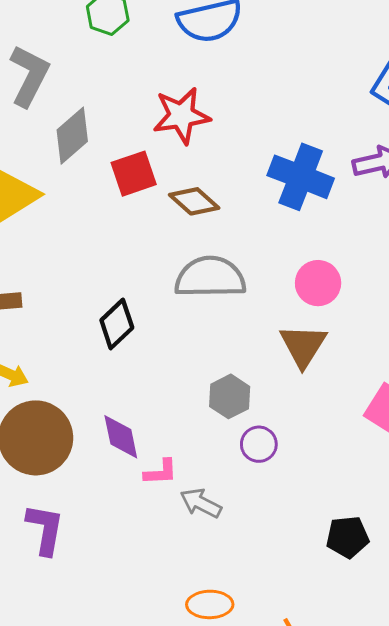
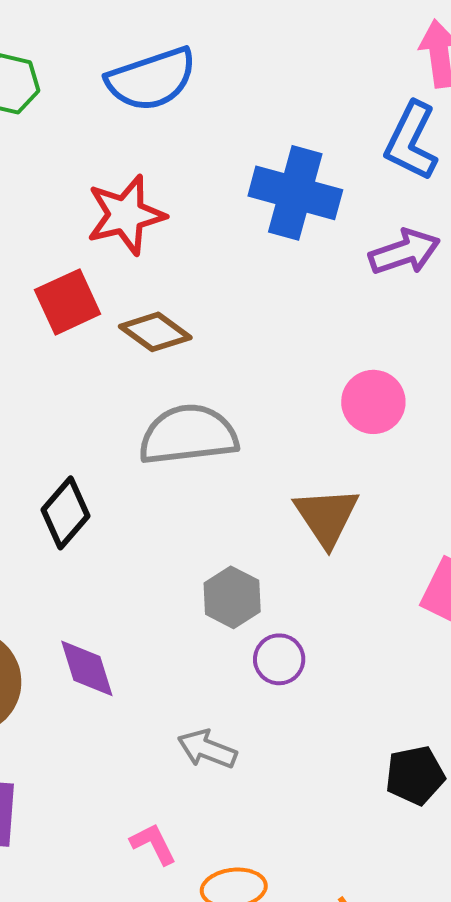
blue cross: (301, 177) -> (295, 193), moved
pink circle: (318, 283) -> (373, 402), moved
pink L-shape: (161, 472) -> (153, 844), moved, turned -108

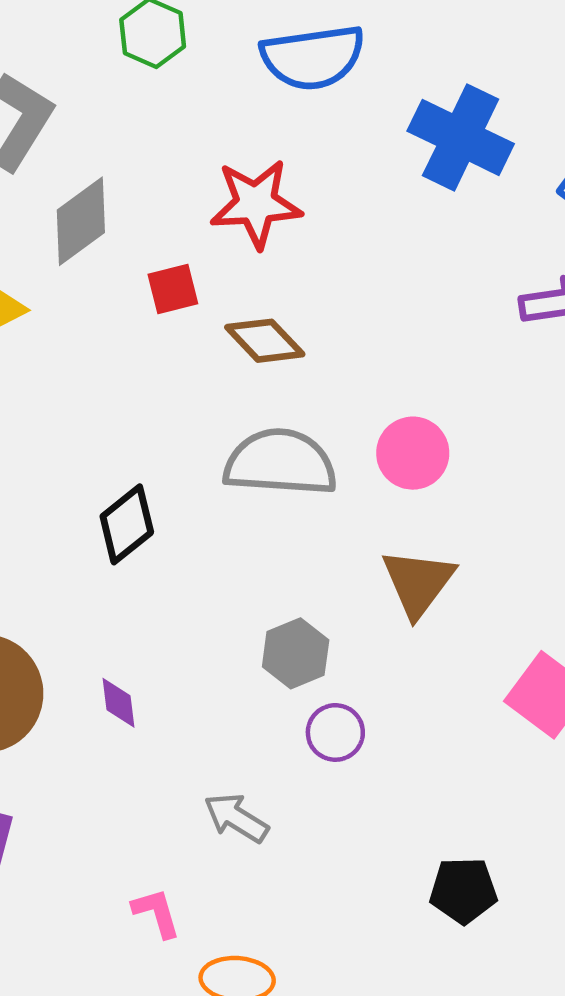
blue cross: (295, 193) -> (461, 137), moved
red square: (68, 302) -> (173, 289), size x0.7
pink circle: (373, 402) -> (413, 453), moved
purple diamond: (87, 668) -> (118, 703), size x0.7

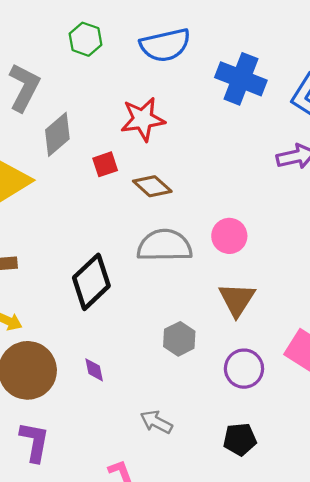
black diamond: (127, 524) -> (91, 282), size x1.4
purple circle: (335, 732) -> (244, 369), moved, size x1.4
black pentagon: (463, 890) -> (240, 439), moved

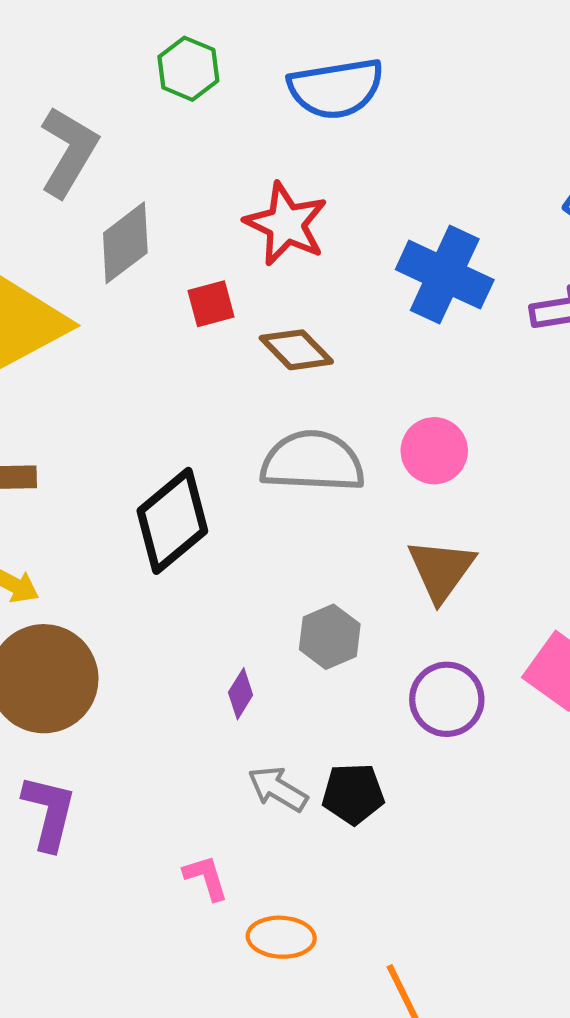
blue cross: (241, 79) -> (445, 275), moved
red star: (143, 119) -> (286, 224), turned 30
purple diamond: (94, 370) -> (241, 694), moved, turned 40
black pentagon: (240, 439) -> (353, 794), moved

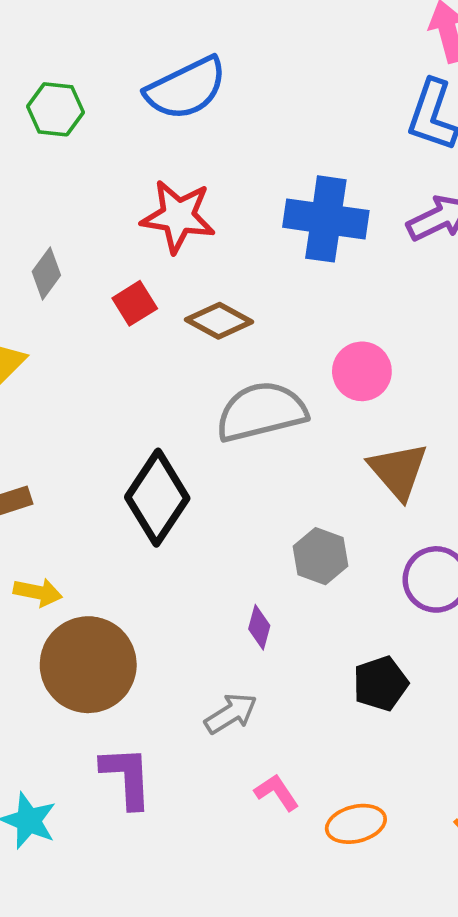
gray diamond: (125, 243) -> (46, 273), size x0.7
gray arrow: (278, 789) -> (231, 713), moved, turned 134

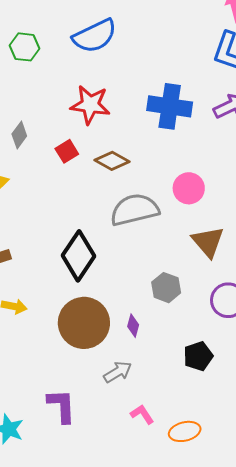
brown circle: (88, 665) -> (84, 323), moved

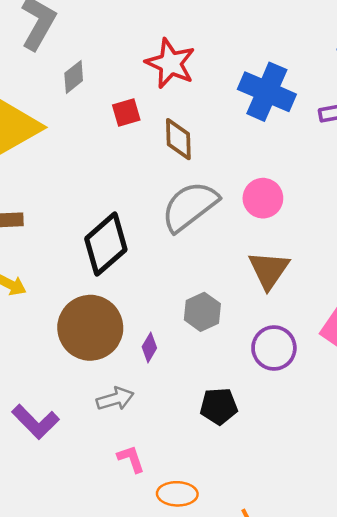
brown diamond: (112, 161) -> (178, 139), turned 44
gray semicircle: (135, 210) -> (190, 206), turned -39
purple L-shape: (62, 406) -> (35, 422), turned 123

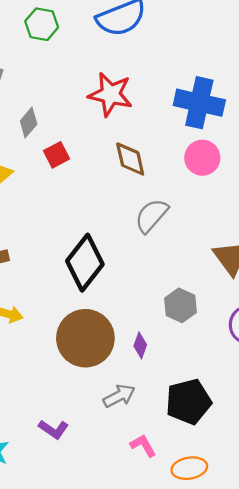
red square: (126, 113) -> (56, 155), moved
pink circle: (263, 198) -> (202, 158), moved
gray semicircle: (190, 206) -> (151, 216), size x0.7
black pentagon: (219, 406) -> (189, 402), moved, size x1.4
purple L-shape: (35, 422) -> (54, 429), size x0.7

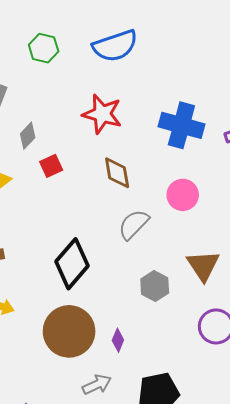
pink circle: (202, 158) -> (183, 195), moved
gray hexagon: (180, 305) -> (155, 286), moved

